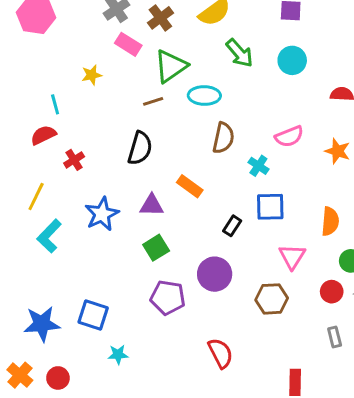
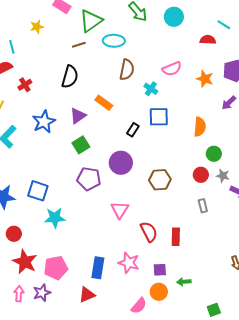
purple triangle: (152, 205) -> (78, 116), turned -36
pink triangle: (292, 257) -> (120, 210), moved
red semicircle: (220, 353) -> (149, 232), moved
cyan star: (118, 355) -> (55, 218), size x1.5

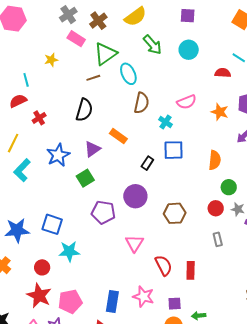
cyan ellipse: (114, 41) -> (128, 74), turned 65
green square: (81, 145) -> (85, 178), moved
red circle: (14, 234) -> (42, 267), moved

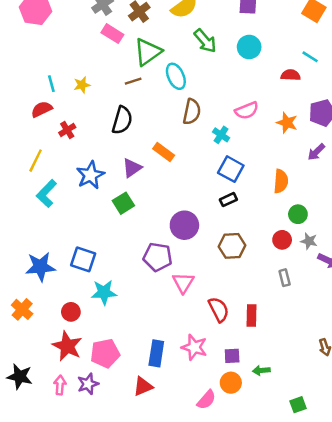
yellow star: (51, 60) -> (82, 85), moved
blue square: (174, 150) -> (231, 169), turned 30
black rectangle: (147, 163) -> (228, 200), moved, turned 32
purple pentagon: (103, 212) -> (158, 257), moved

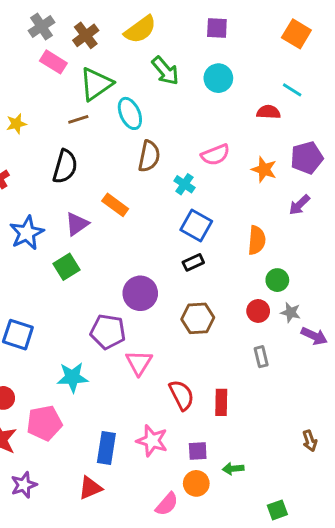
cyan star: (104, 292) -> (72, 377), moved
pink pentagon: (105, 353) -> (44, 423), moved

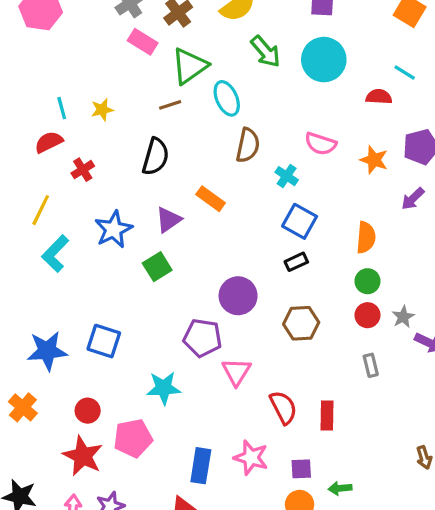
cyan circle: (218, 78) -> (324, 60), size x1.4
pink semicircle: (215, 155) -> (321, 144), turned 40
green circle: (277, 280) -> (367, 281), moved
gray star: (291, 312) -> (403, 317), turned 30

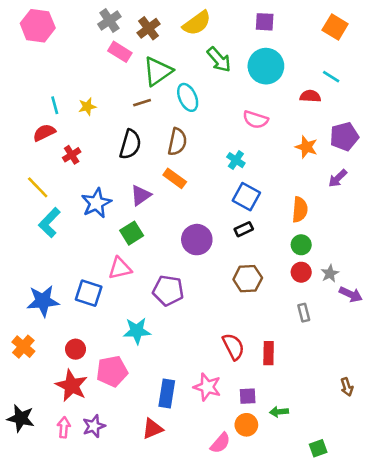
pink semicircle: (321, 144) -> (256, 120), moved
brown semicircle: (248, 145) -> (177, 142), moved
yellow line: (41, 210) -> (38, 187), turned -70
purple circle: (238, 296) -> (197, 240), moved
pink triangle: (236, 372) -> (120, 268), moved, turned 45

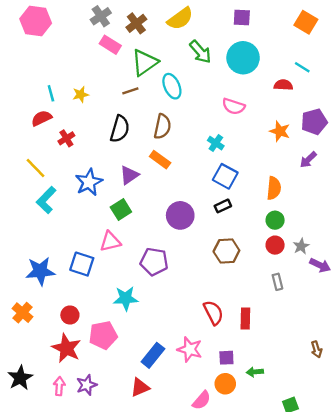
blue rectangle: (167, 393) -> (153, 355), turned 30
black star: (21, 418) -> (20, 378), turned 30

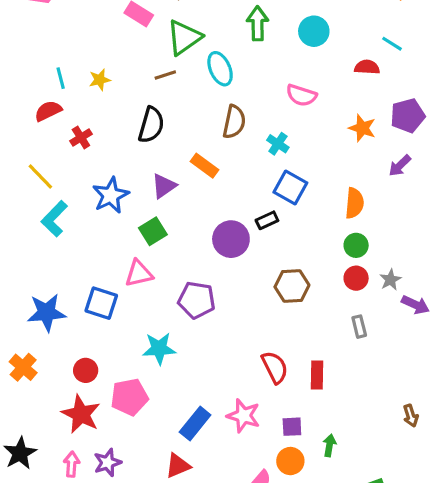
green arrow: (200, 52) -> (258, 23), turned -140
cyan circle: (243, 58) -> (314, 31), size x0.7
brown semicircle: (162, 127) -> (234, 122), moved
black rectangle: (223, 206) -> (267, 220), moved
green arrow: (255, 372) -> (329, 445), turned 105

